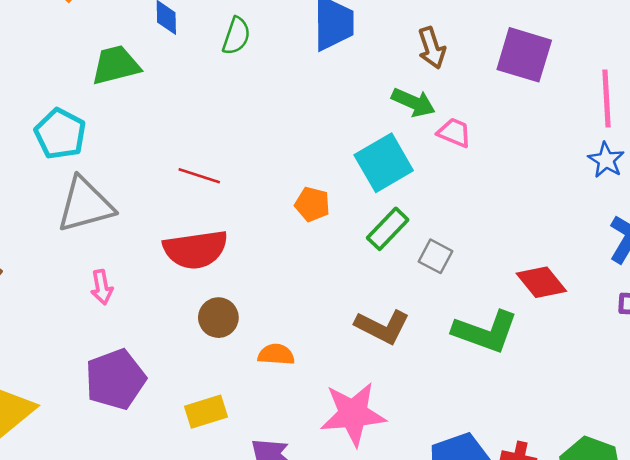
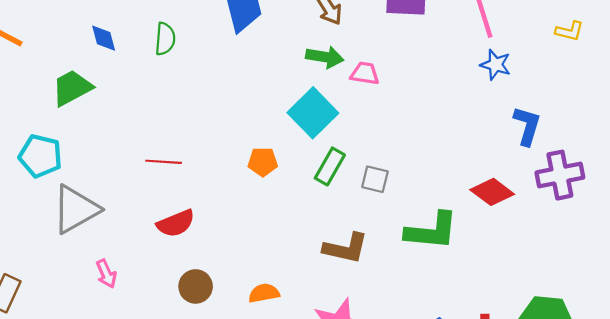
red semicircle: (196, 250) -> (176, 223), size x0.7
red diamond: (541, 282) -> (492, 192), moved
brown circle: (218, 318) -> (196, 286), moved

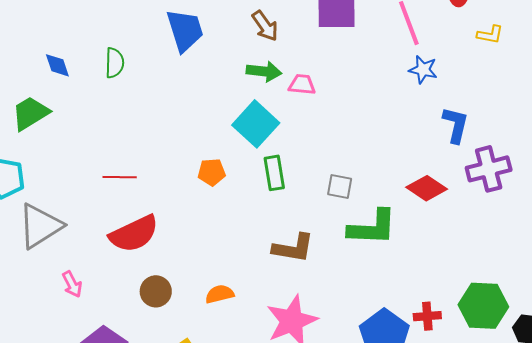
green rectangle: (330, 166) -> (274, 173), turned -36
gray square: (375, 179) -> (340, 186), moved
red semicircle: (176, 223) -> (134, 234), size x1.4

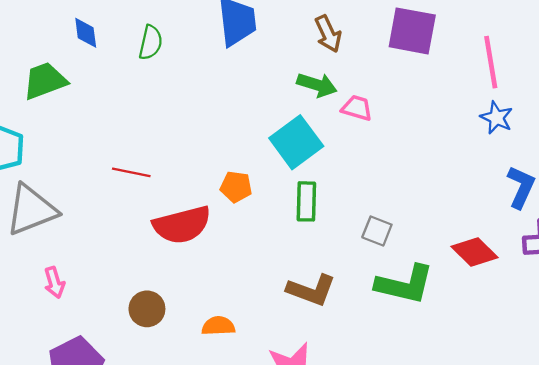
red semicircle: (134, 234) -> (182, 225), moved

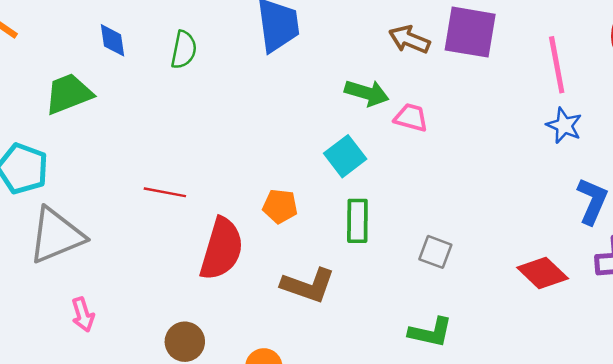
brown arrow: (328, 34) -> (409, 39), moved, turned 138
cyan square: (296, 142) -> (345, 156), size x0.7
red semicircle: (182, 225) -> (222, 249), turned -58
green L-shape: (405, 284) -> (431, 332), moved, size x0.7
brown L-shape: (311, 290) -> (308, 285), moved

